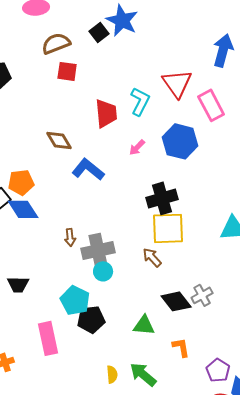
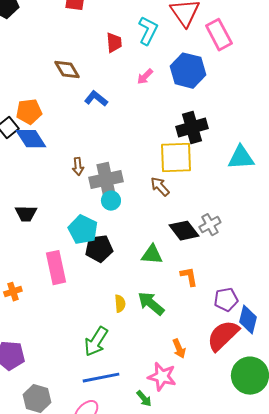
red trapezoid: (106, 113) -> (114, 43), size x0.7
blue L-shape: (88, 169) -> (96, 99), size x0.7
black cross: (162, 198) -> (192, 128), moved
purple pentagon: (218, 370) -> (226, 300), turned 30

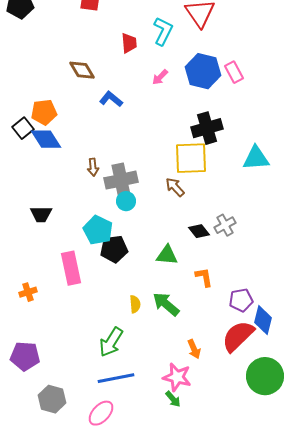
pink rectangle: (219, 35) -> (234, 72), moved, size x0.7
black diamond: (184, 231) -> (199, 231), size x0.7
green arrow: (144, 399) -> (173, 399), moved

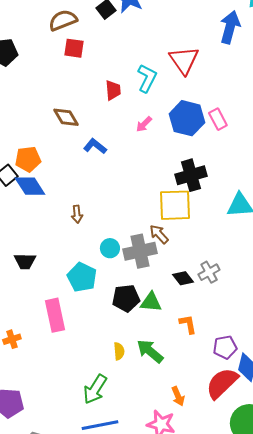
gray cross: (121, 180) -> (140, 251), moved
black pentagon: (114, 249) -> (126, 298), moved

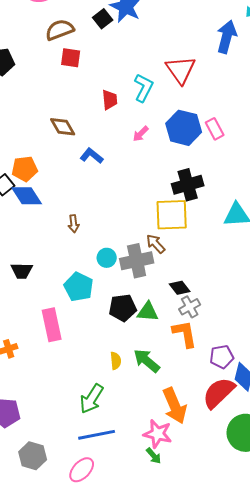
gray cross: (209, 272) -> (190, 307), moved
orange L-shape: (188, 324) -> (185, 334), size x1.4
orange arrow: (178, 396) -> (175, 406), size x1.8

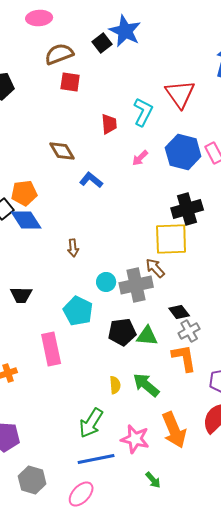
pink star: (158, 434) -> (135, 439), moved

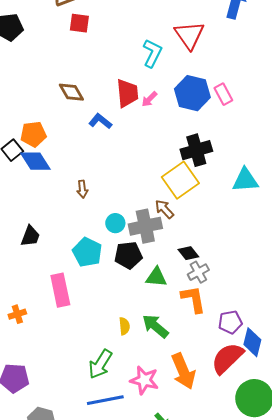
red trapezoid: (109, 124) -> (127, 93), moved, size x1.4
yellow square: (171, 239) -> (180, 180), turned -33
black trapezoid: (21, 295) -> (30, 236), turned -70
black pentagon: (122, 332) -> (128, 255), moved

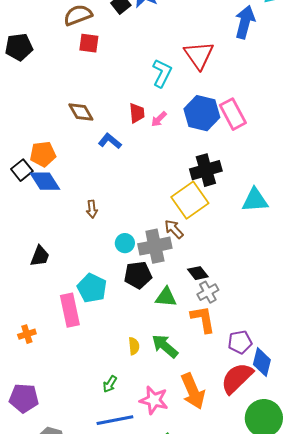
red trapezoid: (127, 93) -> (137, 113), size x0.7
pink rectangle: (223, 94) -> (233, 114), size x1.4
cyan pentagon: (87, 252) -> (92, 288), moved
green arrow: (100, 364) -> (110, 384), size x0.6

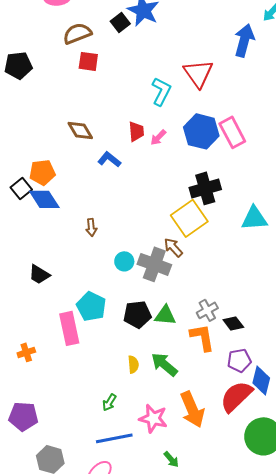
gray cross: (155, 246) -> (154, 264), turned 32
black trapezoid: (40, 256) -> (39, 274), turned 100
black diamond: (198, 273) -> (233, 323), moved
black pentagon: (138, 275) -> (137, 314), moved

